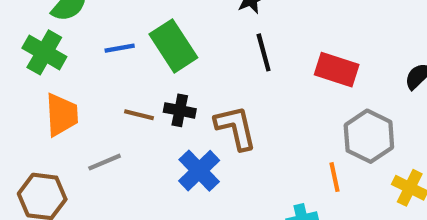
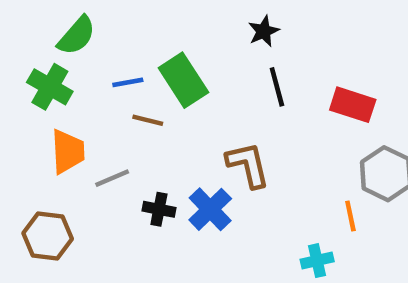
black cross: (180, 110) -> (159, 209), moved
brown line: (139, 115) -> (148, 120), moved
gray line: (105, 162) -> (112, 178), moved

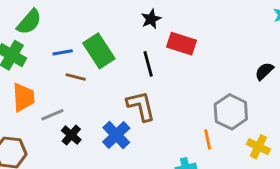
black line: (277, 87) -> (148, 64), moved
red rectangle: (353, 105) -> (182, 44), moved
black cross: (159, 209) -> (71, 135), moved, turned 30

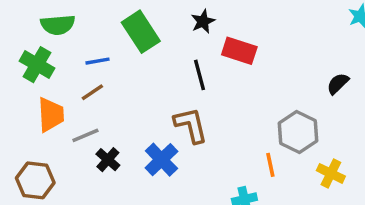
green semicircle: (29, 22) -> (58, 25), turned 44
green rectangle: (99, 51) -> (141, 32), moved
brown line: (76, 77) -> (92, 92), moved, turned -48

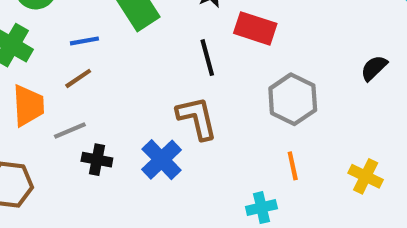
gray hexagon: (298, 132) -> (293, 99), moved
black cross: (108, 160) -> (97, 160), turned -30

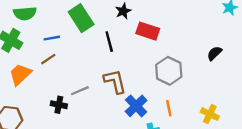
black line: (207, 58) -> (109, 42), moved
orange trapezoid: (28, 105) -> (20, 74), turned -130
gray line: (70, 130) -> (80, 91), moved
blue cross: (162, 160) -> (136, 106), moved

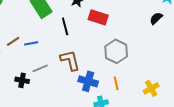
blue line: (52, 38) -> (31, 43), moved
black semicircle: (214, 53) -> (156, 18), moved
blue cross: (136, 106) -> (88, 81), turned -30
yellow cross: (210, 114) -> (151, 88), turned 35

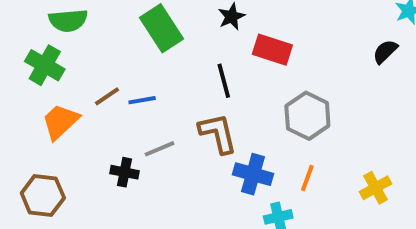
black line: (65, 26) -> (224, 81), moved
orange line: (116, 83) -> (307, 178), turned 32

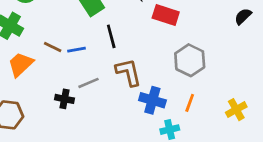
black line: (224, 81) -> (111, 36), moved
brown line: (107, 96) -> (53, 47), turned 60

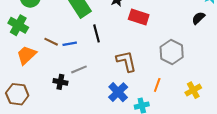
gray hexagon: (190, 60) -> (172, 52), moved
brown L-shape: (128, 72) -> (126, 61), moved
blue cross: (152, 100) -> (118, 92), moved, turned 30

